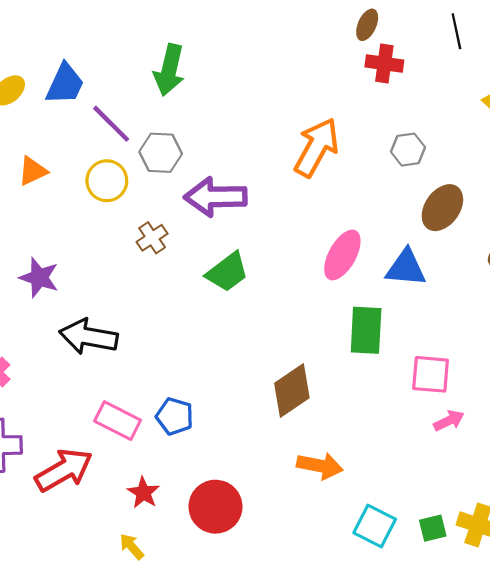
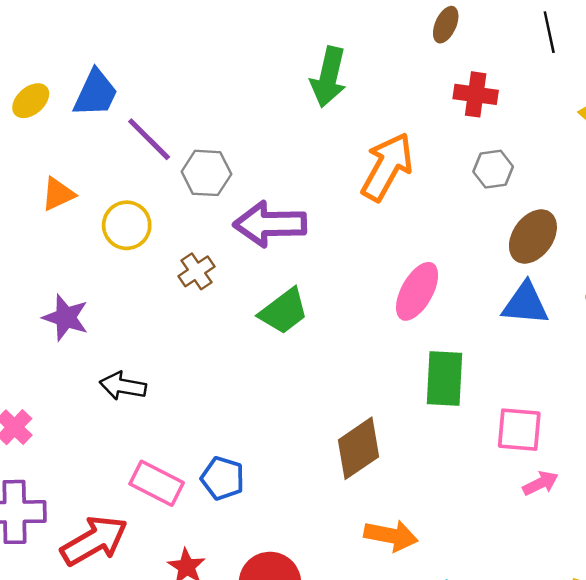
red cross: (384, 64) -> (476, 94), moved
green arrow: (169, 70) -> (329, 77), moved
yellow circle: (107, 181) -> (127, 225), moved
blue triangle: (406, 268) -> (525, 304), moved
black arrow: (89, 337) -> (123, 386), size x0.7

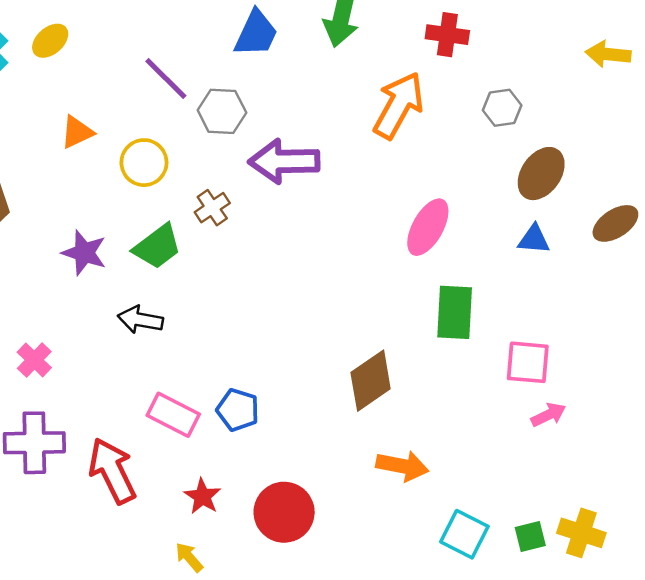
blue trapezoid: (96, 93) -> (256, 33), moved
red cross: (476, 94) -> (447, 35), moved
blue triangle: (525, 304) -> (534, 239), size x0.7
green trapezoid: (284, 311) -> (157, 247), moved
red arrow: (94, 541) -> (112, 471), turned -86

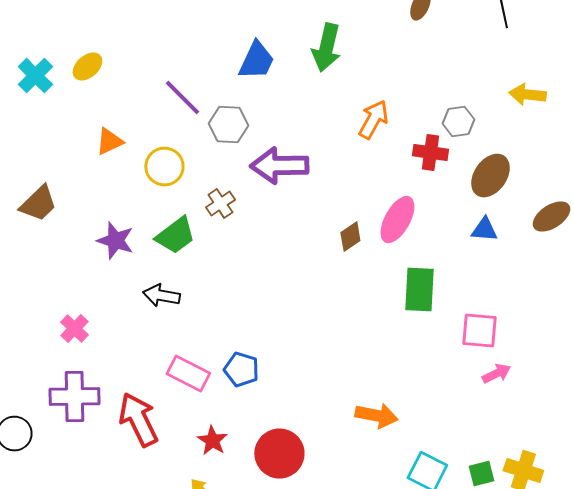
red cross: (447, 35) -> (430, 153), moved
yellow arrow: (608, 54) -> (527, 95), moved
orange arrow: (399, 105) -> (373, 120), size x0.7
brown diamond: (371, 381) -> (350, 237), moved, size x0.6

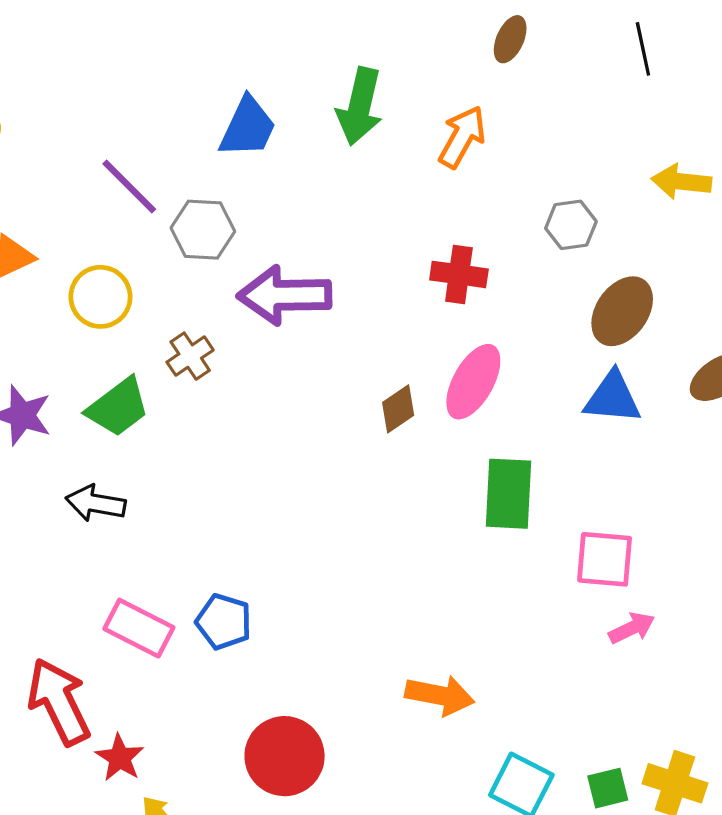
orange arrow: (373, 120) -> (462, 137), moved
red cross: (430, 153) -> (459, 274), moved
blue triangle: (484, 230) -> (613, 398), size x1.4
red star: (212, 441) -> (120, 758), moved

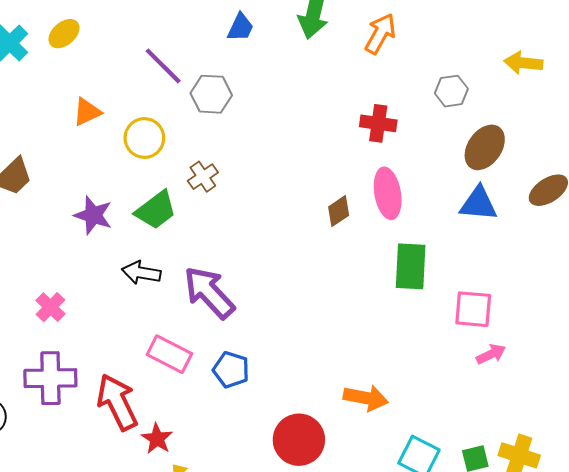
blue trapezoid: (248, 127) -> (240, 27), size x0.7
purple arrow: (285, 295) -> (209, 293), moved, turned 48
pink ellipse: (473, 382) -> (388, 193), turned -39
blue pentagon: (224, 622) -> (231, 370), moved
red circle: (285, 756) -> (299, 440), moved

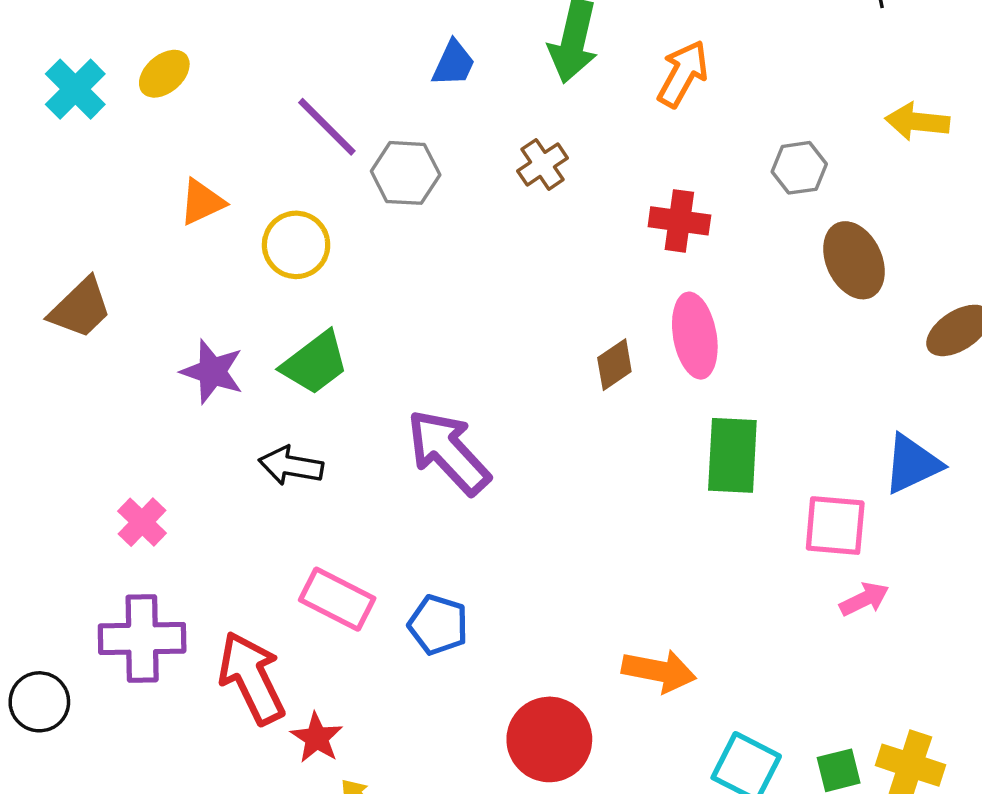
brown ellipse: (485, 147) -> (854, 260), turned -60
brown cross: (203, 177) -> (543, 164), moved
blue triangle: (478, 204) -> (912, 464), moved, turned -30
purple arrow: (209, 293) -> (448, 452), moved

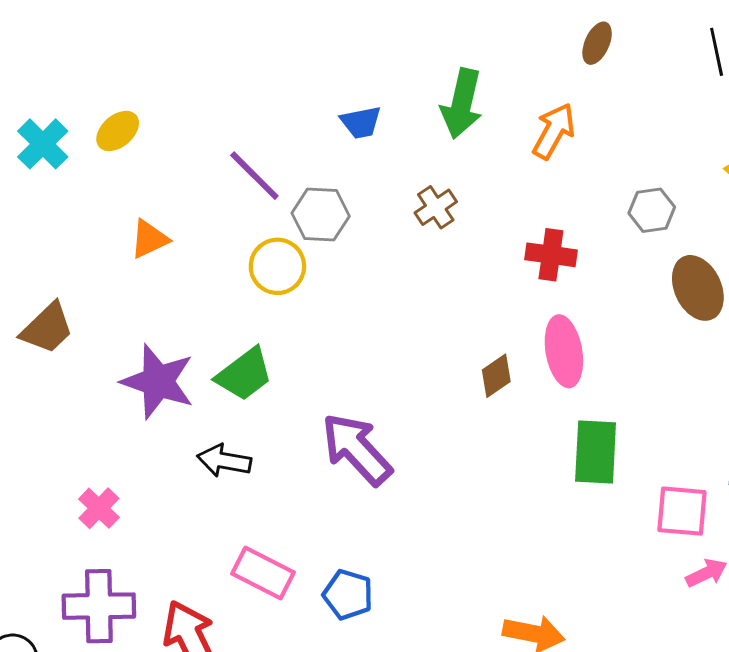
blue trapezoid: (454, 63) -> (361, 122), turned 54
yellow circle: (296, 245) -> (277, 266), moved
purple star: (212, 372) -> (158, 382), size x1.4

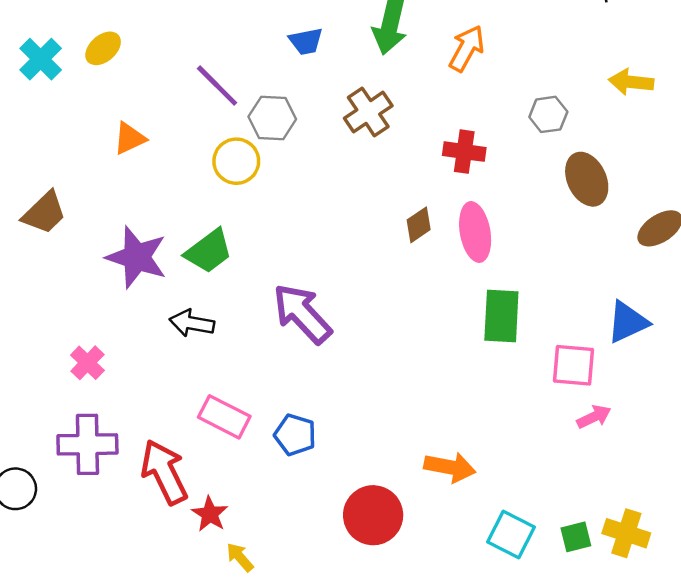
brown cross: (436, 207) -> (368, 112), size x1.4
brown diamond: (496, 376) -> (419, 225), moved

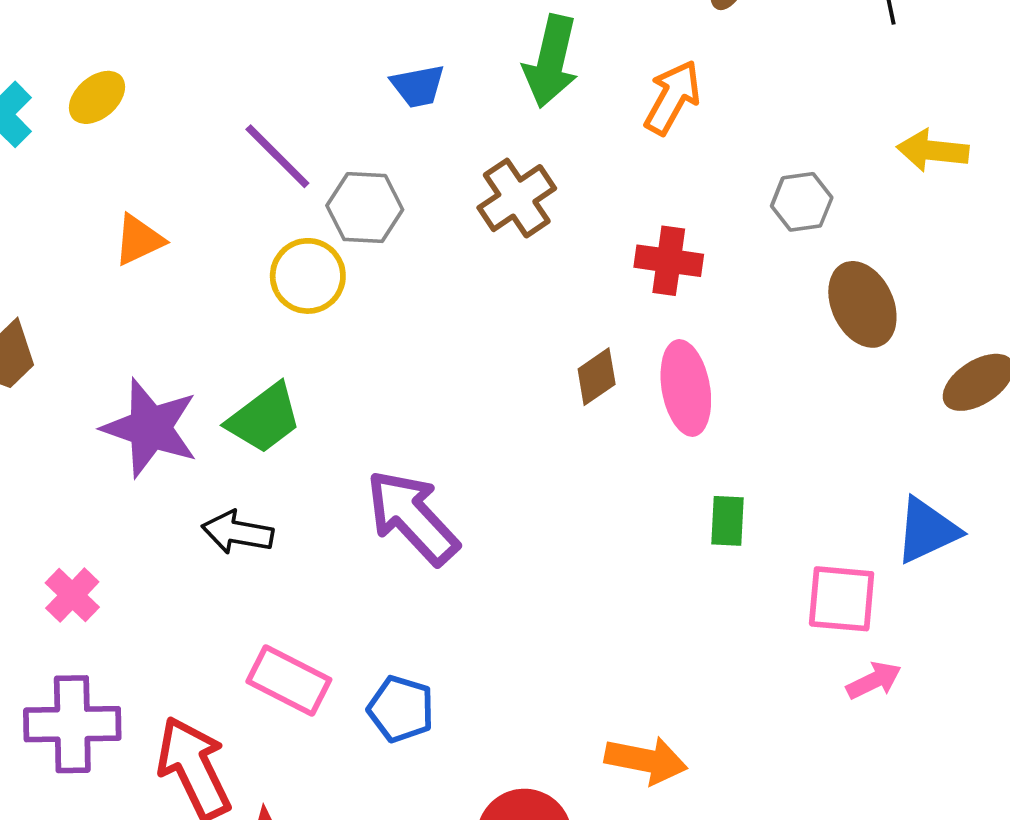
green rectangle: (501, 316) -> (728, 521), size x0.6

